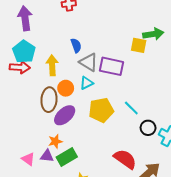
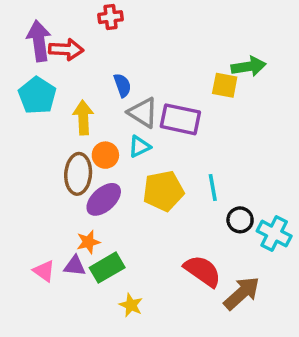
red arrow: (20, 67) -> (66, 49), moved
cyan line: (131, 108) -> (213, 187), turned 35

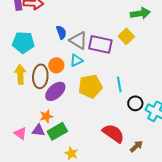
blue semicircle: (122, 85) -> (61, 32), moved
yellow square: (225, 85) -> (126, 36), moved, turned 35
cyan pentagon: (37, 95) -> (23, 42), moved, turned -30
yellow arrow: (83, 118) -> (20, 74), moved
brown arrow: (242, 293) -> (136, 146), size x0.6

